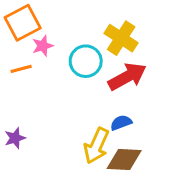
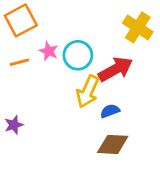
yellow cross: (121, 38) -> (138, 27), moved
pink star: (43, 46) -> (49, 51), moved, turned -30
yellow arrow: (96, 146) -> (88, 91), moved

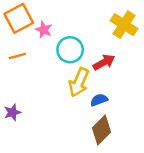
pink star: (49, 51) -> (44, 30), moved
red arrow: (116, 69) -> (104, 62), size x0.7
brown diamond: (113, 144) -> (101, 130), turned -48

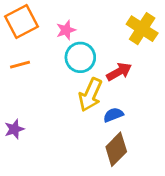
pink star: (44, 30) -> (66, 30), moved, turned 30

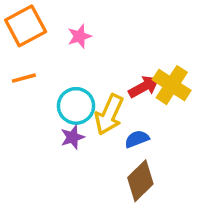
yellow cross: (142, 29) -> (172, 85), moved
cyan circle: (80, 57) -> (76, 106), moved
purple star: (14, 129) -> (73, 137), moved

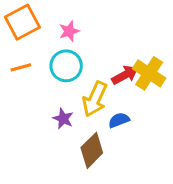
cyan circle: (76, 106) -> (66, 66), moved
purple star: (73, 137) -> (63, 119), turned -30
brown diamond: (140, 181) -> (92, 150), moved

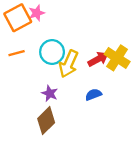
pink star: (69, 31) -> (37, 13), moved
yellow arrow: (95, 99) -> (69, 64), moved
brown diamond: (92, 150) -> (46, 121), moved

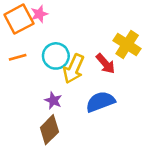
yellow cross: (117, 58) -> (127, 45), moved
red arrow: (98, 59) -> (105, 64), turned 78
blue semicircle: (93, 95) -> (100, 102), size x1.6

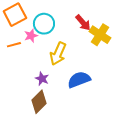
pink star: (39, 14) -> (31, 36), moved
cyan circle: (56, 56) -> (44, 24), moved
red arrow: (105, 64) -> (83, 23), moved

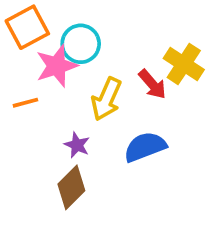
red arrow: (83, 23) -> (152, 84), moved
pink star: (31, 36) -> (57, 66), size x1.6
orange line: (14, 45) -> (25, 103), moved

